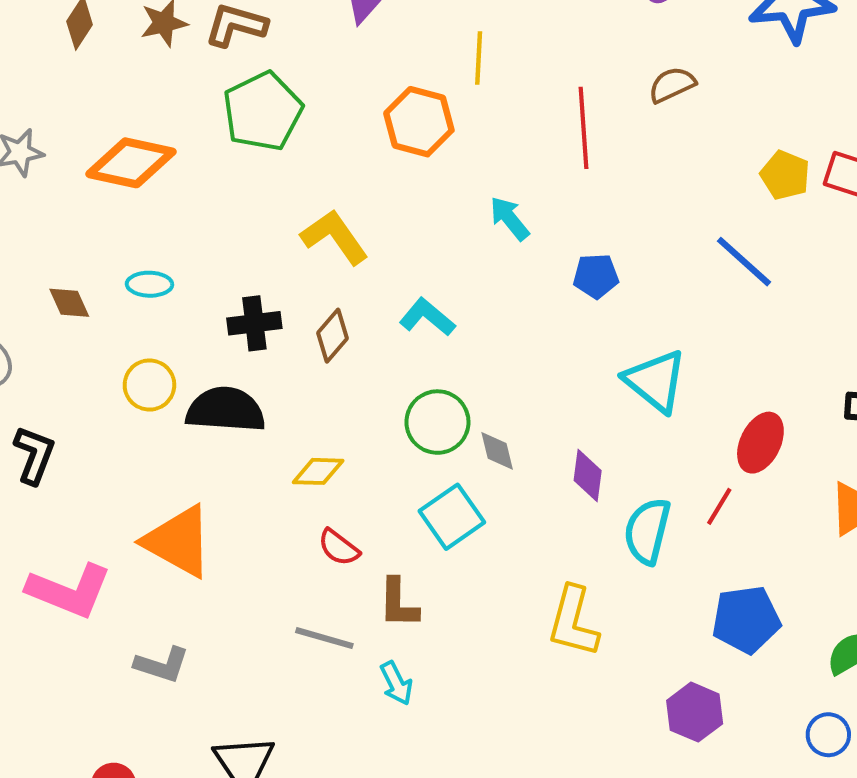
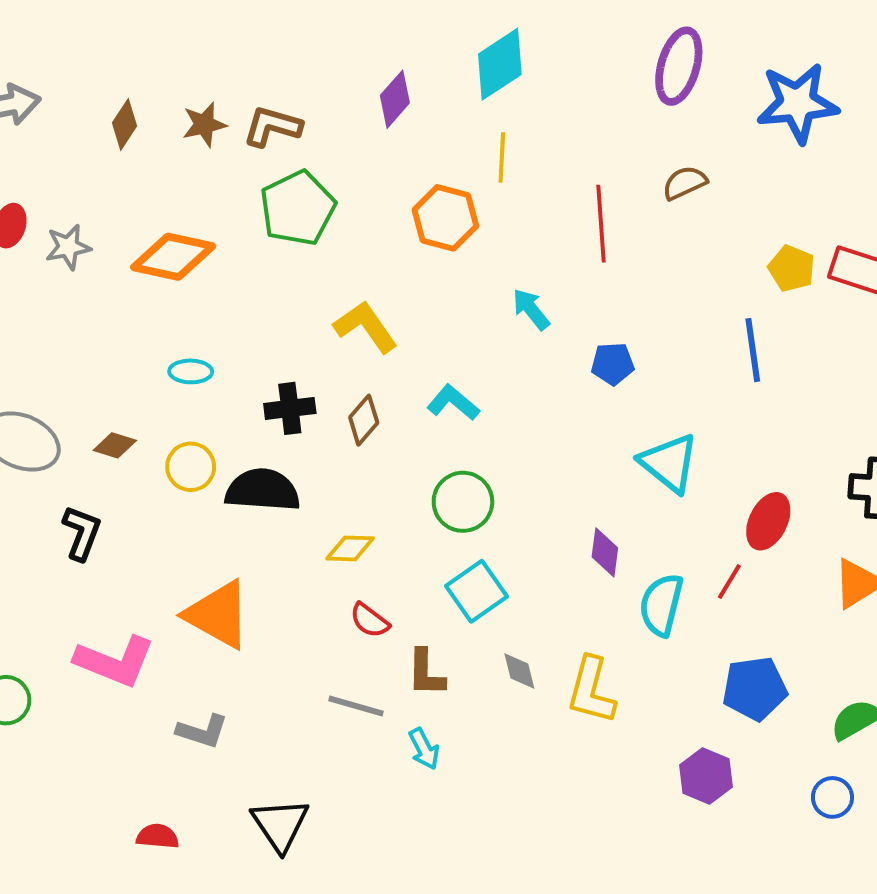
blue line: (744, 262) -> (753, 350), turned 40
brown diamond: (69, 303) -> (115, 445), moved, turned -48
gray diamond: (497, 451) -> (519, 671), moved

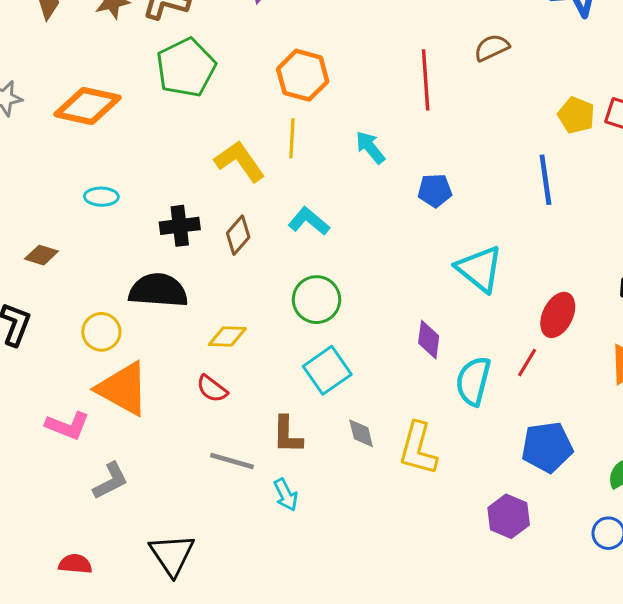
yellow line: (502, 158) -> (292, 138), moved
yellow circle: (191, 467) -> (101, 332), moved
red semicircle: (370, 620) -> (212, 389), moved
pink L-shape: (115, 661) -> (68, 426), moved, size x0.7
gray L-shape: (202, 731) -> (111, 481), turned -45

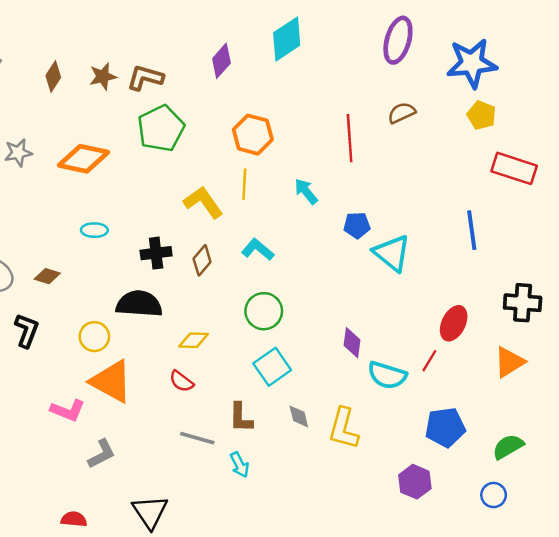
yellow pentagon: (576, 115) -> (481, 115), moved
blue line: (545, 180) -> (472, 230), moved
cyan triangle: (479, 269) -> (392, 253), moved
cyan semicircle: (473, 381) -> (387, 375), turned -87

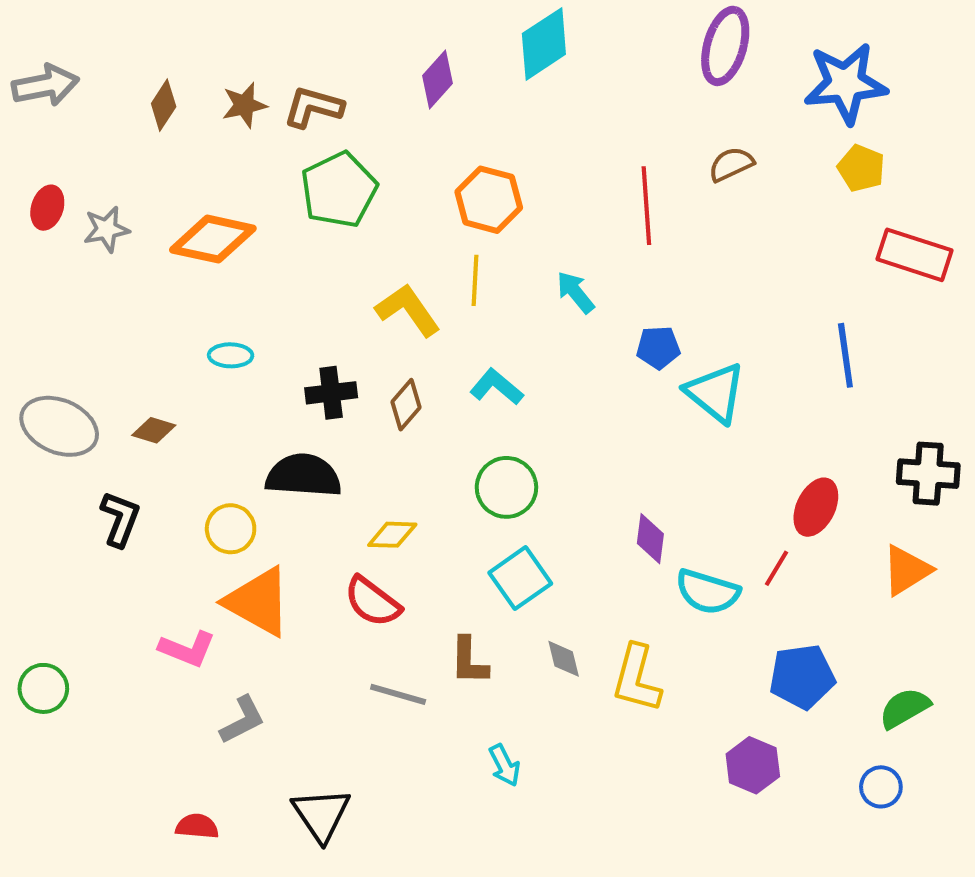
red semicircle: (181, 381) -> (372, 602), size x1.4
cyan arrow: (240, 465) -> (505, 765), moved

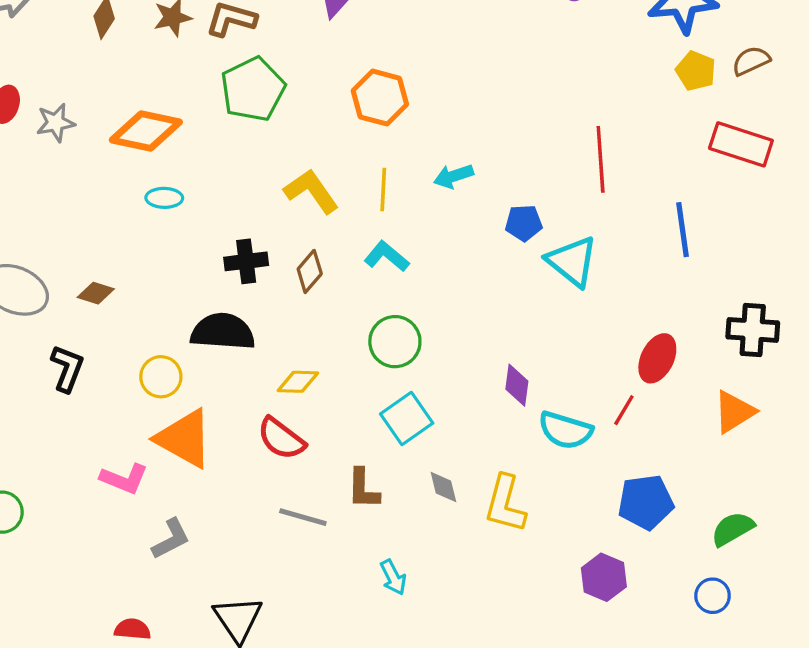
brown semicircle: (731, 164) -> (751, 61), moved
red line: (646, 206) -> (601, 159), moved
yellow line: (475, 280) -> (383, 190), moved
cyan arrow: (575, 292) -> (453, 176), turned -69
cyan ellipse: (231, 355) -> (164, 198), moved

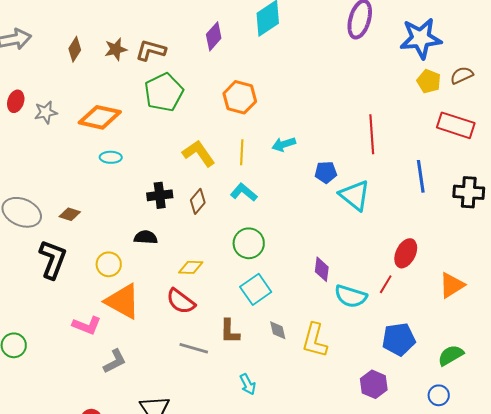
black cross: (753, 330) -> (469, 192), moved
black semicircle: (223, 332) -> (146, 237), size x0.6
black L-shape: (67, 368) -> (53, 259), size x1.4

